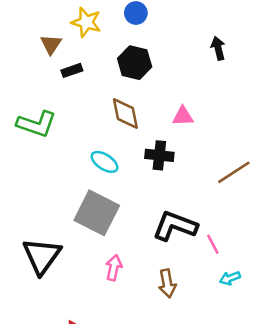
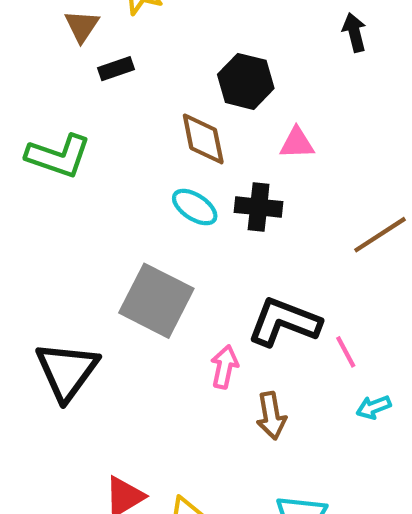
black hexagon: (135, 63) -> (246, 81), moved
cyan ellipse: (104, 162) -> (195, 207), moved
pink arrow: (114, 268) -> (224, 367), moved

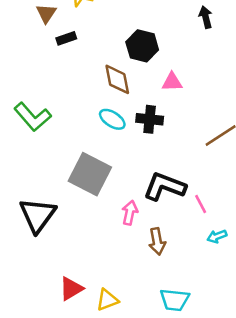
green L-shape: (58, 156) -> (33, 117), moved, turned 30

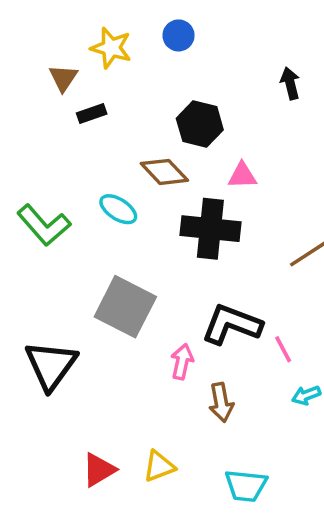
brown diamond: (117, 79) -> (164, 172), turned -32
cyan ellipse: (112, 119) -> (118, 209), moved
black cross: (150, 119) -> (210, 229), size x1.5
yellow triangle: (107, 300) -> (159, 466), moved

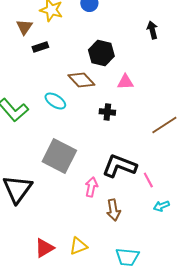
black cross: (210, 229) -> (107, 112), size x0.5

